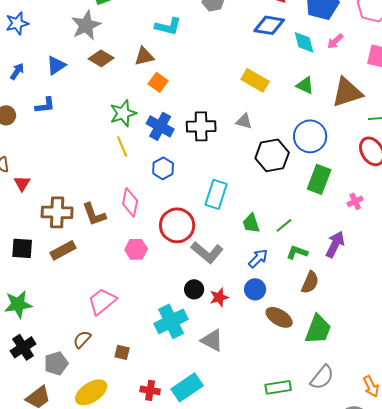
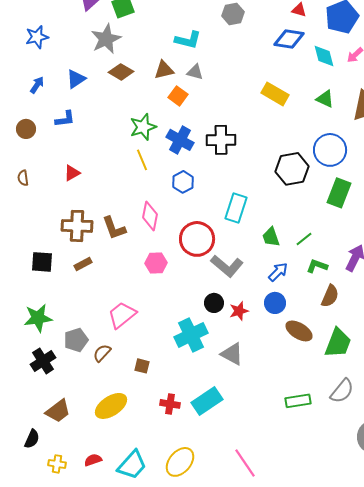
gray triangle: (244, 121) -> (195, 72), moved
red triangle: (22, 183) -> (72, 173), moved, turned 30
brown rectangle: (63, 250) -> (83, 264), size x0.7
gray pentagon: (56, 363) -> (76, 340), moved

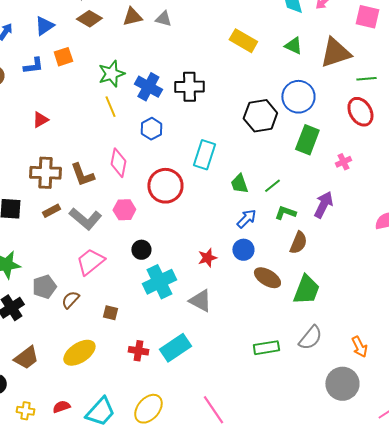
orange square: (178, 96) -> (63, 57), moved, turned 36
gray L-shape: (227, 266) -> (85, 219), moved
black circle: (214, 303) -> (141, 250), moved

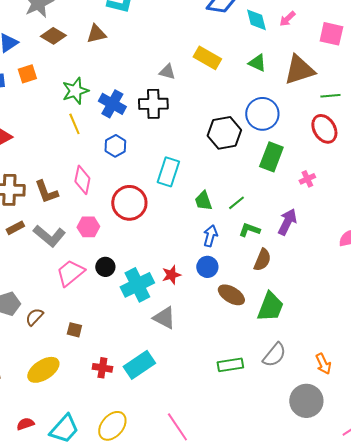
gray triangle: (163, 19) -> (167, 72), moved
blue arrow: (246, 219) -> (210, 236), turned -30
pink trapezoid: (90, 262) -> (70, 273), moved
cyan cross: (159, 282) -> (137, 285), moved

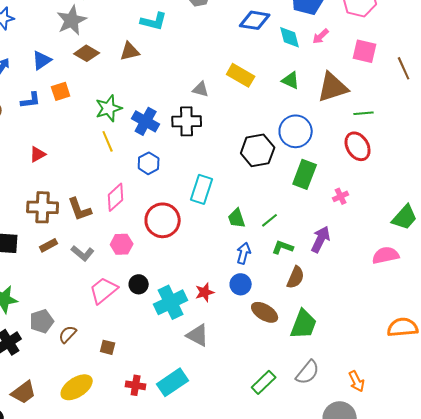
pink diamond: (82, 180) -> (116, 197), turned 36
gray L-shape: (49, 236) -> (83, 253), size x0.7
green rectangle: (230, 365) -> (264, 382), turned -35

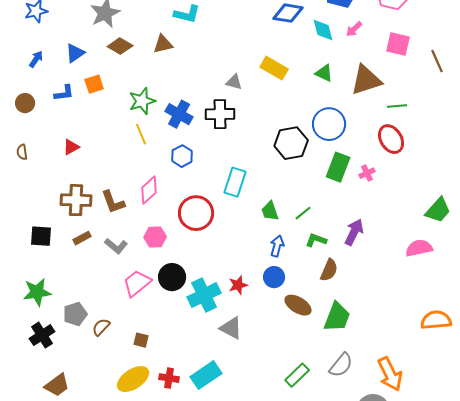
pink cross: (341, 196) -> (367, 173), moved
black circle: (139, 284) -> (172, 277), size x1.4
orange arrow: (357, 381) -> (390, 374), size x1.6
yellow ellipse: (77, 387) -> (133, 379), moved

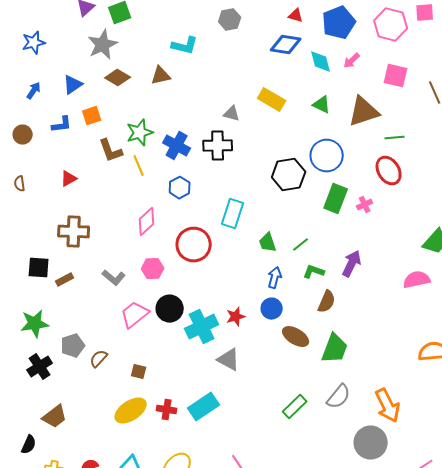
brown L-shape: (113, 202) -> (111, 151), moved
brown rectangle: (82, 238) -> (65, 280), moved

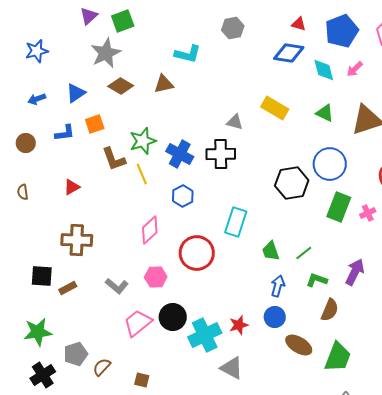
blue arrow: (34, 91) -> (37, 99), turned -144

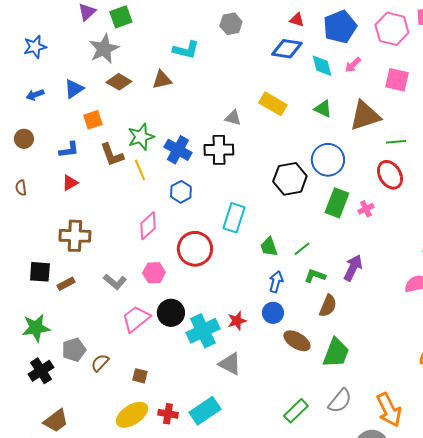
blue L-shape: (65, 133) -> (69, 150), moved

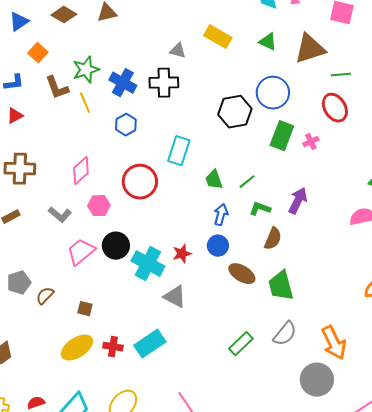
orange square: (93, 120) -> (38, 53), turned -30
pink diamond: (148, 226) -> (81, 171), moved
cyan cross: (203, 331) -> (148, 264), turned -36
green trapezoid: (336, 353) -> (281, 286), turned 144

